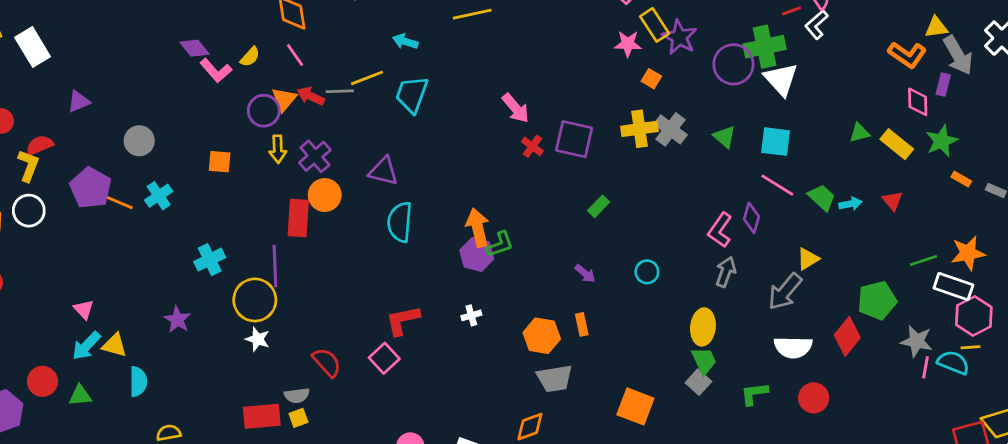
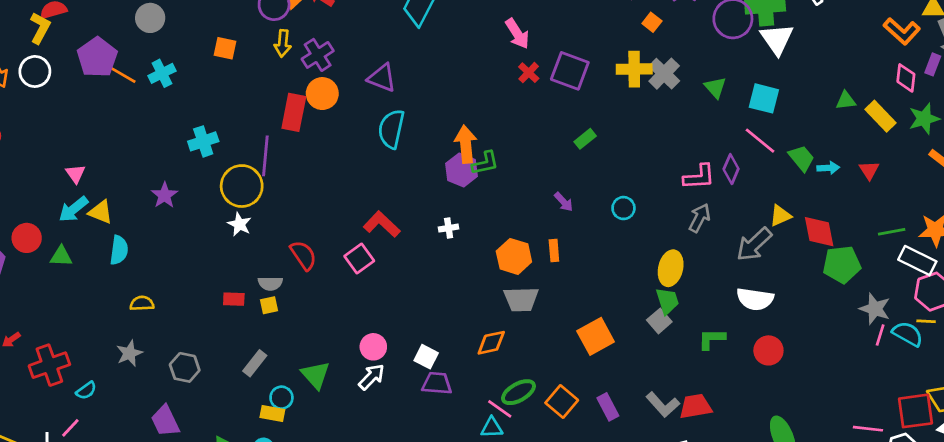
pink L-shape: (720, 230) -> (699, 177), turned -136
red L-shape: (403, 320) -> (382, 224), turned 48
red diamond: (847, 336) -> (819, 232), moved, turned -57
orange square: (635, 406) -> (596, 336), turned 33
red rectangle: (262, 416) -> (234, 299), size x0.6

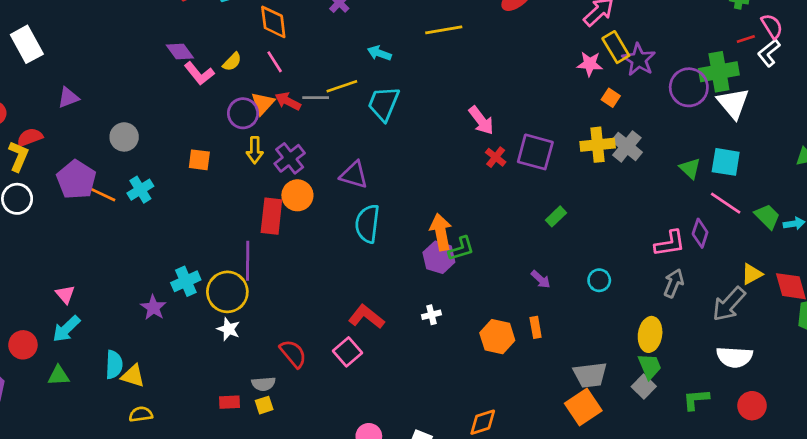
green triangle: (715, 87) -> (690, 168), moved
cyan cross: (203, 141) -> (186, 281), moved
yellow triangle: (101, 212) -> (133, 376), moved
red circle: (27, 238) -> (23, 345), moved
gray trapezoid: (521, 299) -> (590, 375), moved

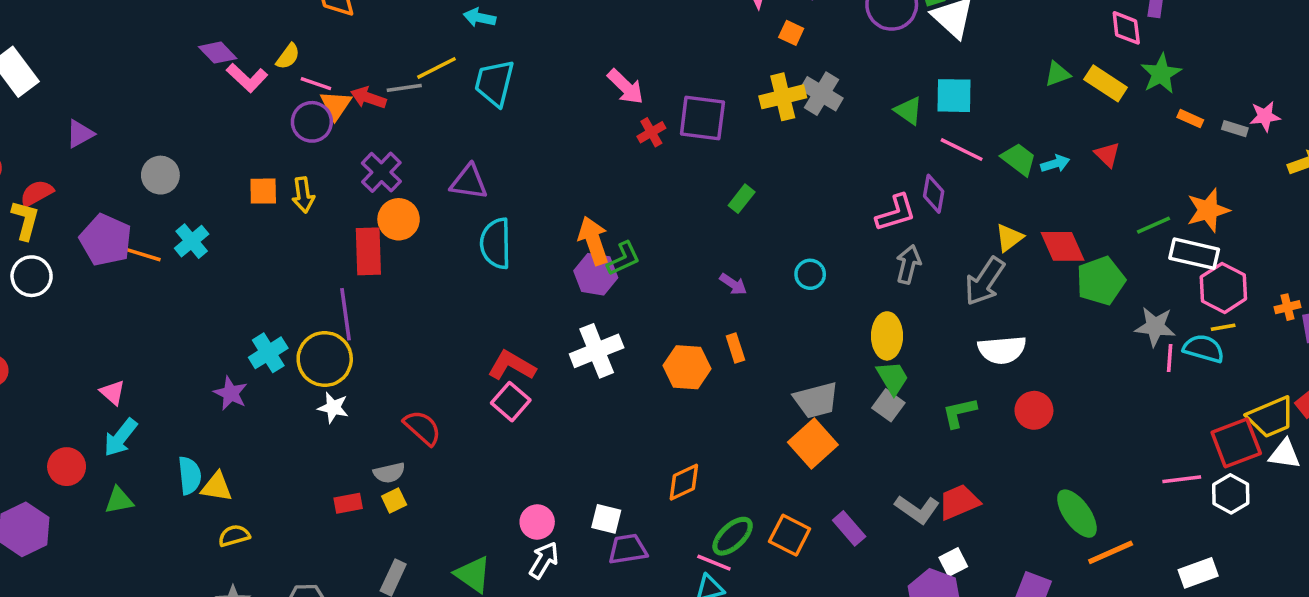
pink line: (275, 62) -> (316, 84), moved, turned -30
yellow arrow: (255, 150) -> (303, 195), moved
red cross: (496, 157) -> (651, 132), turned 30
white cross: (431, 315) -> (597, 351), size x2.0
pink square: (348, 352) -> (511, 402), moved

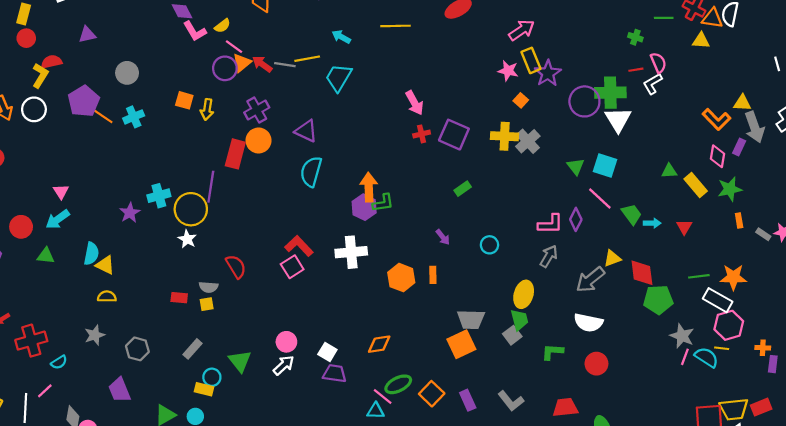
orange rectangle: (1190, 119) -> (739, 220), turned 40
red trapezoid: (959, 502) -> (565, 407), moved

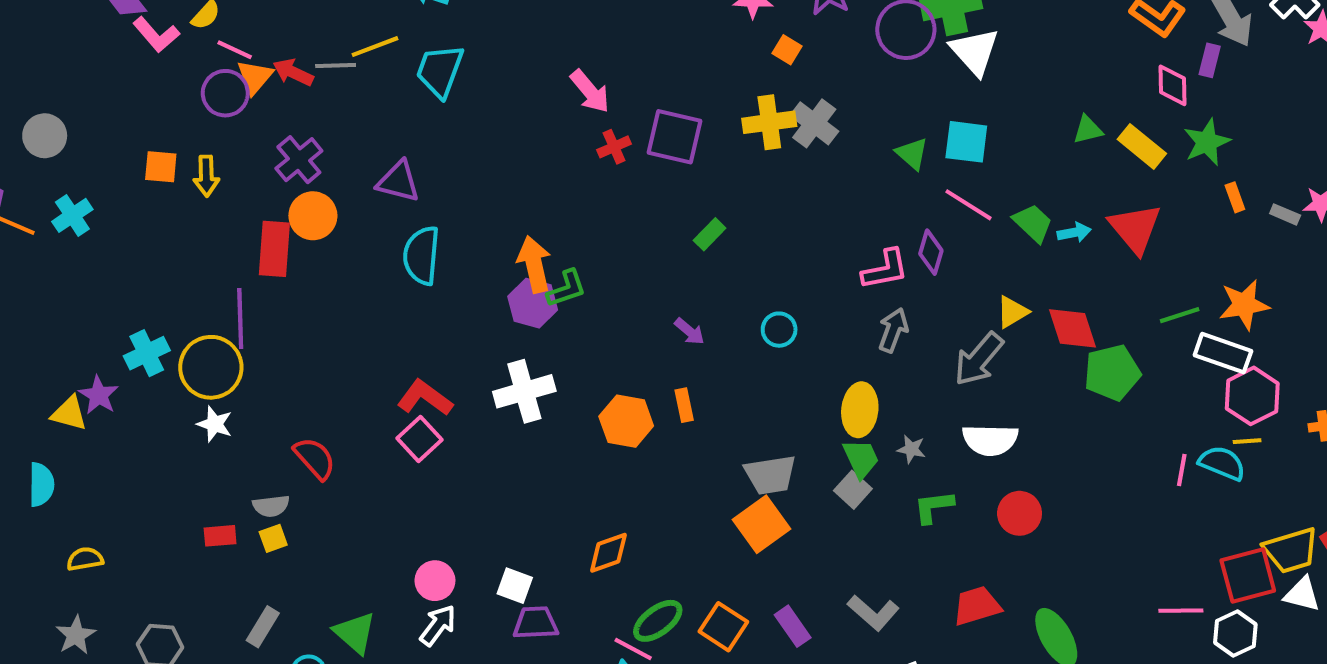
red triangle: (684, 227) -> (1135, 228), size x1.8
yellow triangle: (105, 265) -> (69, 413), moved
gray star: (682, 336) -> (911, 449), moved, size x0.6

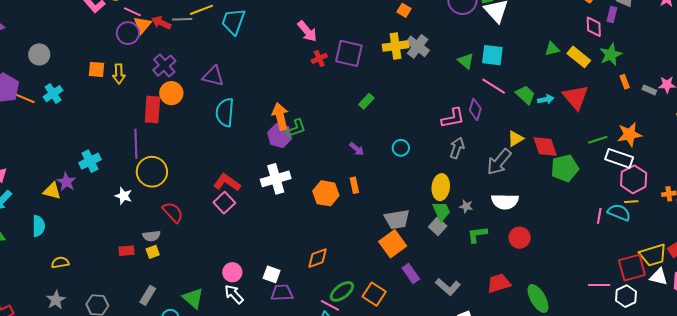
yellow circle: (211, 367) -> (152, 172), moved
white arrow: (438, 625) -> (234, 294), turned -80
purple rectangle: (793, 626) -> (411, 273), moved

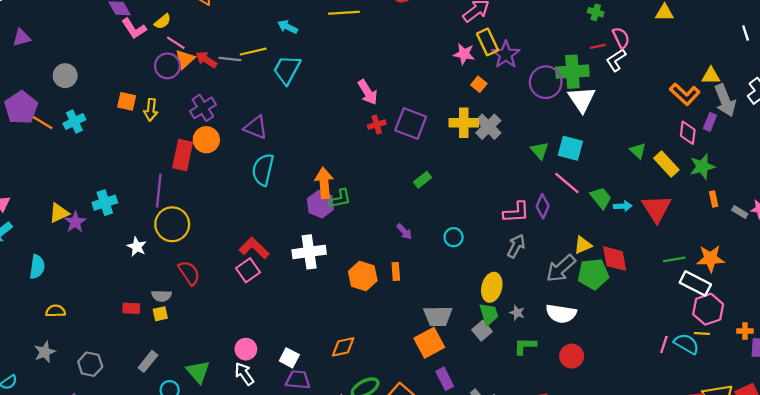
green triangle: (552, 49) -> (638, 151), turned 49
green pentagon: (565, 168) -> (593, 274), moved
yellow triangle: (52, 191) -> (59, 213), moved, turned -48

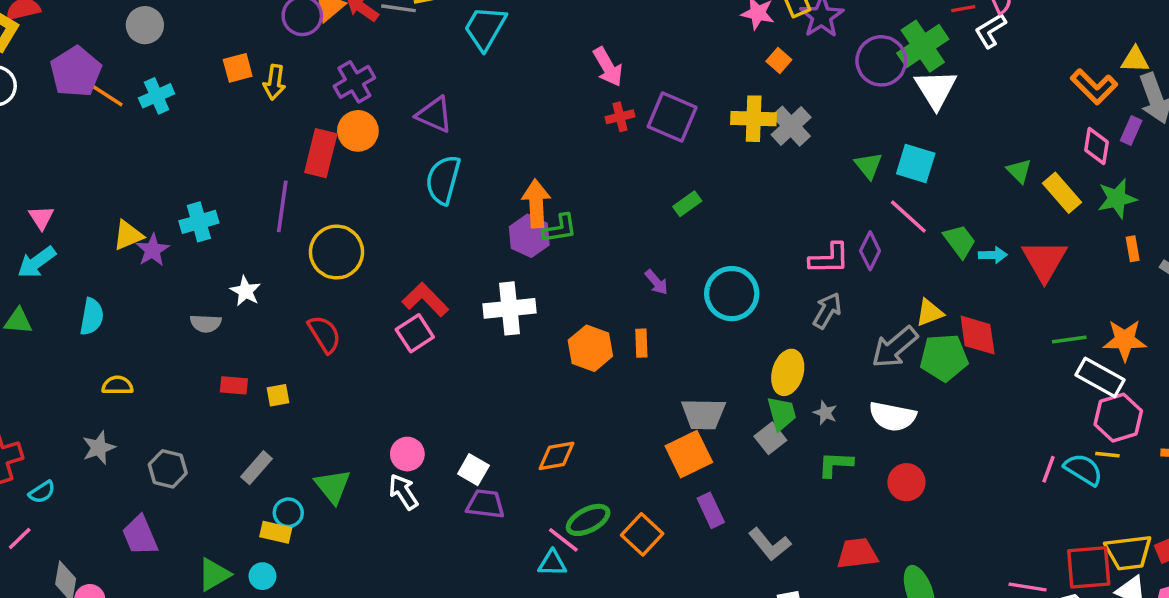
green cross: (572, 72) -> (923, 46), turned -32
orange square: (127, 101) -> (238, 68), turned -30
yellow circle: (172, 224) -> (336, 252), moved
cyan circle: (454, 237) -> (732, 294), size x1.8
gray semicircle: (162, 296) -> (206, 323), moved

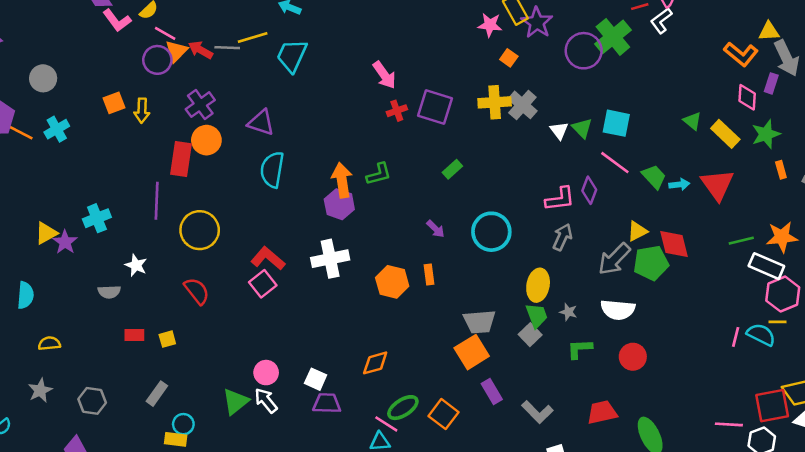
white triangle: (936, 89) -> (559, 131), moved, size x0.6
green L-shape: (560, 229) -> (379, 174), moved
green triangle: (333, 486) -> (235, 402), moved, turned 36

